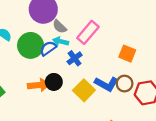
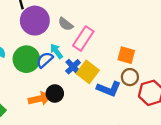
gray semicircle: (60, 27) -> (66, 24), moved
cyan arrow: (61, 41) -> (57, 51), turned 48
brown circle: (125, 84) -> (130, 77), moved
yellow square: (84, 90) -> (88, 72), moved

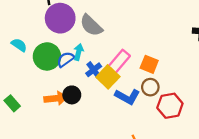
gray semicircle: (66, 24) -> (91, 25), size x1.5
pink rectangle: (83, 39) -> (119, 62), moved
cyan arrow: (57, 51) -> (79, 52), turned 42

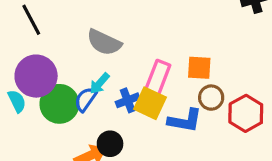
purple circle: (60, 18) -> (36, 76), moved
cyan semicircle: (19, 45) -> (17, 101), turned 49
cyan arrow: (79, 52) -> (99, 83), turned -133
blue cross: (94, 70) -> (128, 100), turned 35

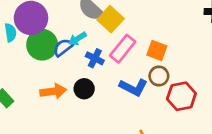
blue cross: (128, 100) -> (95, 58), turned 30
yellow square: (150, 103) -> (111, 19), moved
black circle: (110, 144) -> (84, 89), moved

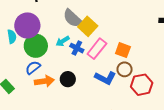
blue semicircle: (63, 47) -> (33, 68), moved
blue cross: (95, 58) -> (77, 48), moved

